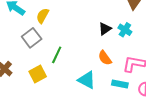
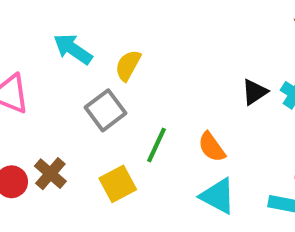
orange semicircle: (105, 58) -> (212, 147), moved

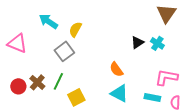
green line: (157, 145) -> (58, 81), moved
yellow square: (118, 184) -> (76, 97), moved

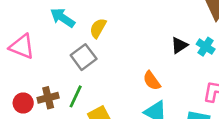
brown cross: (37, 82) -> (48, 98), turned 35

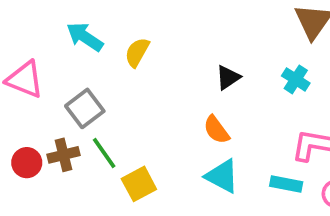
black triangle: (179, 45) -> (228, 77), moved
gray square: (84, 57) -> (85, 108), moved
green line: (76, 96) -> (104, 153), turned -60

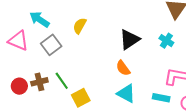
cyan arrow: (85, 37) -> (39, 19), moved
black triangle: (228, 77) -> (129, 40), size x1.5
gray square: (85, 108) -> (51, 45), moved

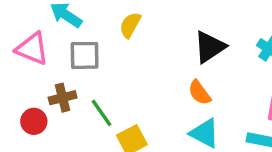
gray square: (51, 45) -> (85, 55), turned 36
brown cross: (39, 82) -> (63, 98), moved

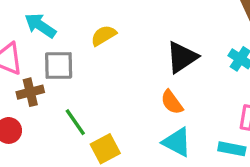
yellow semicircle: (130, 25) -> (104, 36), turned 30
brown cross: (63, 98) -> (30, 92), moved

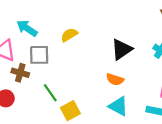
brown cross: (30, 92) -> (20, 73), turned 30
orange semicircle: (172, 102) -> (115, 79), turned -36

